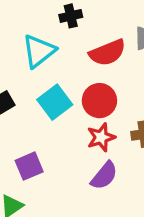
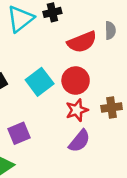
cyan triangle: (39, 51) -> (20, 19), moved

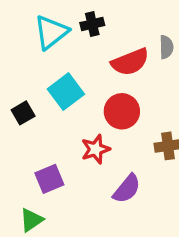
cyan square: (40, 82) -> (66, 92), moved
red star: (77, 110) -> (96, 149), moved

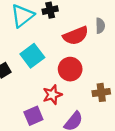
purple square: (49, 179) -> (33, 116), moved

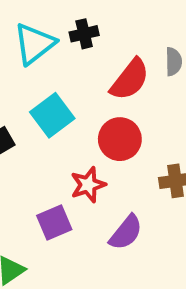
red semicircle: (76, 36) -> (130, 79), turned -30

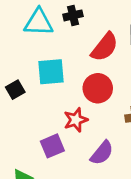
cyan triangle: (34, 44) -> (39, 22), turned 40
cyan square: (52, 115) -> (51, 72), turned 32

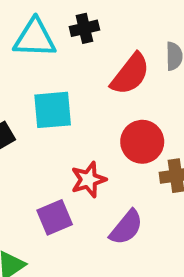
red circle: (98, 88) -> (142, 142), moved

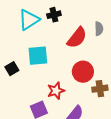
cyan triangle: (35, 38) -> (29, 20), turned -35

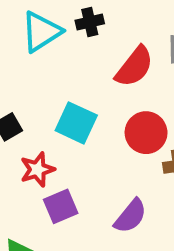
cyan square: (38, 56) -> (76, 123), moved, turned 30
red star: (56, 91) -> (37, 169), moved

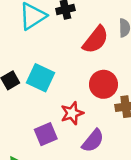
cyan square: (76, 123) -> (40, 78), moved
red star: (37, 169) -> (72, 113), moved

